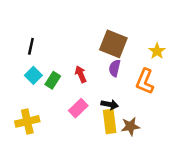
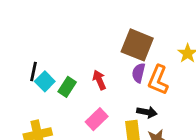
black line: (31, 46) -> (34, 72), moved
orange L-shape: (145, 81) -> (158, 80), moved
black arrow: (110, 104) -> (147, 112), moved

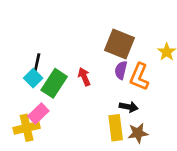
black line: (34, 72) -> (37, 62), moved
green rectangle: (67, 87) -> (54, 83), size x1.5
pink rectangle: (97, 119) -> (38, 113), moved

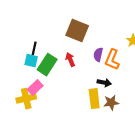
brown square: (120, 44) -> (77, 31), moved
cyan square: (33, 78) -> (31, 61), turned -32

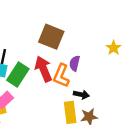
red arrow: (70, 60) -> (43, 69), size x1.6
orange L-shape: (112, 60) -> (61, 76), moved

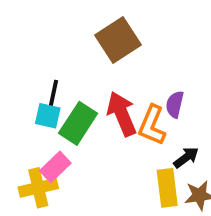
brown square: (51, 37) -> (118, 40), moved, turned 35
black arrow: (81, 95) -> (186, 157), turned -48

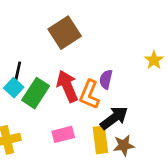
cyan square: (48, 116) -> (14, 88), turned 30
black arrow: (186, 157) -> (114, 118), size x1.5
pink rectangle: (55, 167) -> (63, 134), moved, turned 30

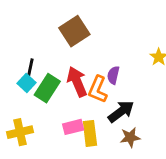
yellow rectangle: (100, 140) -> (90, 133), moved

